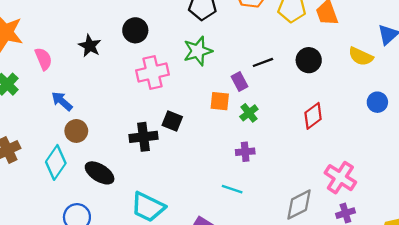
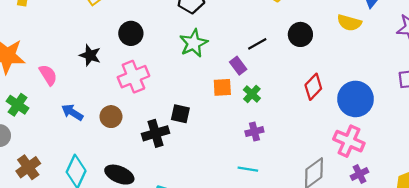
pink cross: (153, 72) -> (133, 77), moved
blue circle: (377, 102) -> (356, 99), moved, size x1.8
brown circle: (76, 131) -> (111, 117), moved

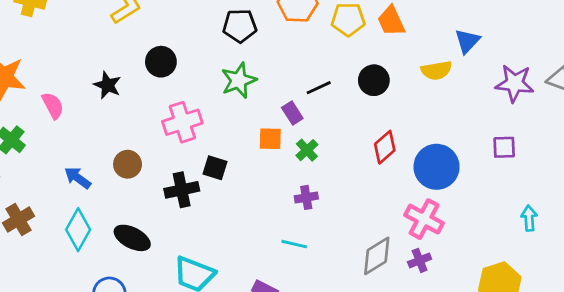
yellow semicircle: (349, 23) -> (436, 70), turned -30
pink cross: (133, 77) -> (182, 122), moved
blue arrow: (72, 112) -> (78, 178), moved
purple cross: (359, 174) -> (420, 260), moved

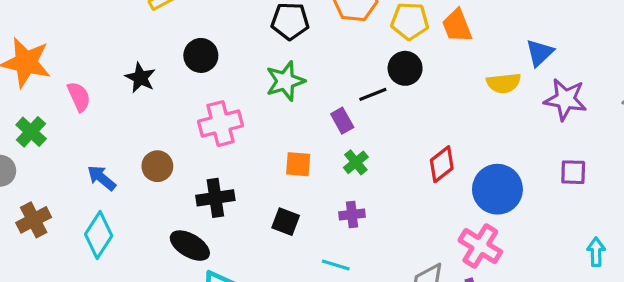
black circle: (374, 80) -> (405, 68), moved
purple star: (515, 83) -> (565, 99), moved
orange square: (270, 139) -> (298, 164), moved
black square: (215, 168) -> (286, 222), moved
black ellipse: (132, 238) -> (190, 246), moved

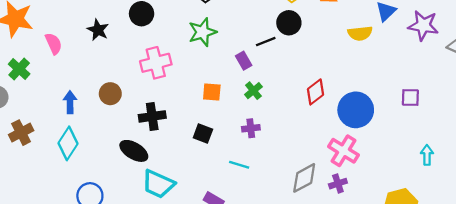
purple star: (565, 99) -> (423, 25), moved
blue arrow: (102, 178) -> (70, 102), turned 50

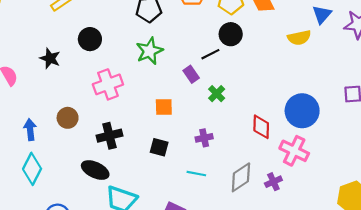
green cross: (253, 91) -> (217, 94), moved
red diamond: (315, 92) -> (261, 127), moved, turned -45
gray diamond: (304, 178) -> (241, 177), moved
purple cross: (338, 184) -> (273, 182), moved

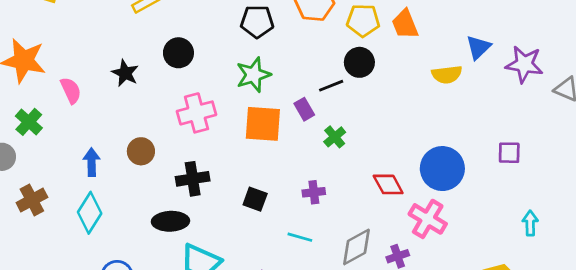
orange square: (164, 107) -> (263, 124), moved, size x1.6
red diamond: (261, 127) -> (388, 184), turned -35
black ellipse: (95, 170) -> (170, 221), turned -32

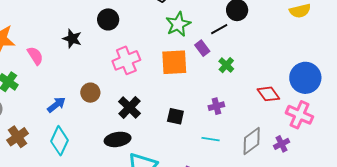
green star: (253, 75) -> (178, 24), moved
blue arrow: (92, 162) -> (56, 105), turned 60
black cross: (193, 179) -> (129, 107), turned -30

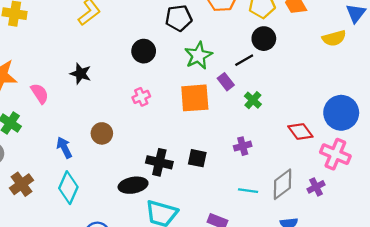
black circle: (108, 19) -> (144, 51), moved
pink cross: (126, 60) -> (141, 97), size x0.6
blue arrow: (56, 105) -> (64, 148), turned -78
black cross: (129, 107) -> (159, 162), moved, turned -30
cyan line: (211, 139) -> (248, 191), moved

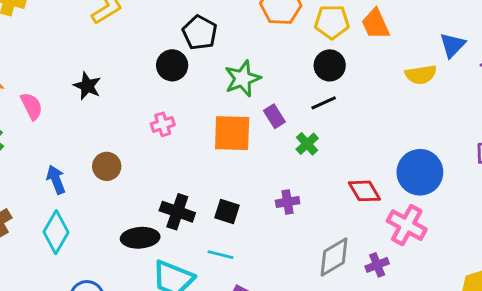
black pentagon: (179, 18) -> (200, 33), moved, turned 30
black line: (244, 60) -> (324, 103), moved
cyan line: (248, 191) -> (220, 255), moved

